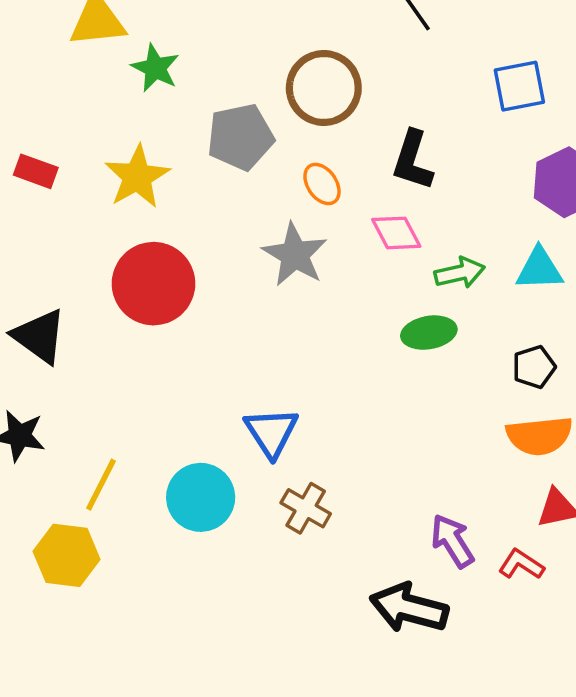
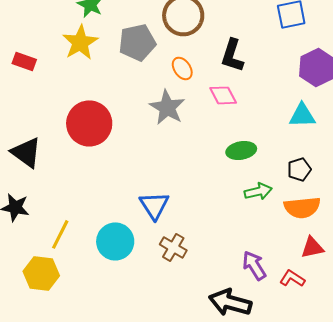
yellow star: (137, 177) -> (80, 42), moved
green arrow: (460, 273) -> (258, 191), moved

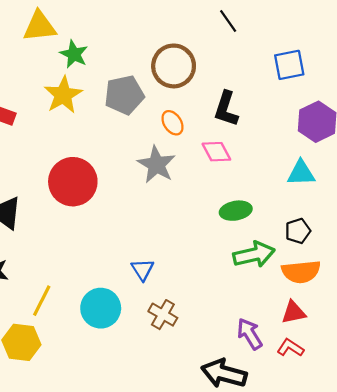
green arrow: (258, 191) -> (254, 255), size x1.4
blue triangle: (154, 205) -> (142, 270), size x0.7
red triangle: (312, 247) -> (294, 312), moved

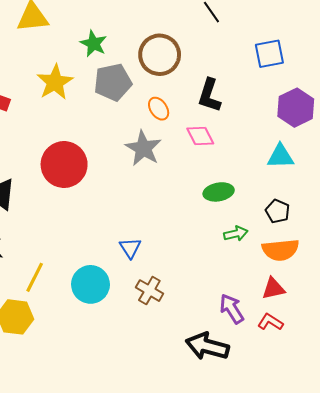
green star: (74, 54) -> (94, 44), moved
black pentagon: (298, 231) -> (277, 211), turned -30
green arrow: (254, 255) -> (236, 234), size x0.6

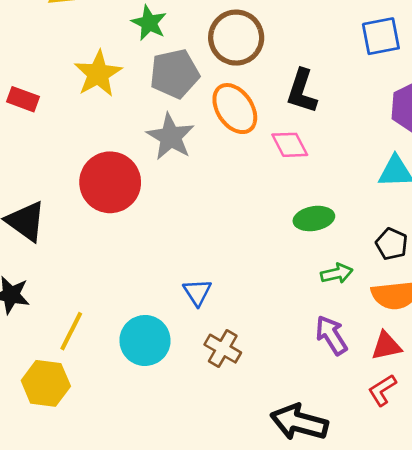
orange ellipse: (159, 109) -> (235, 109), size x1.6
gray star: (143, 148) -> (170, 137), moved
purple arrow: (232, 309) -> (331, 335), moved
red L-shape: (270, 322) -> (382, 390), turned -65

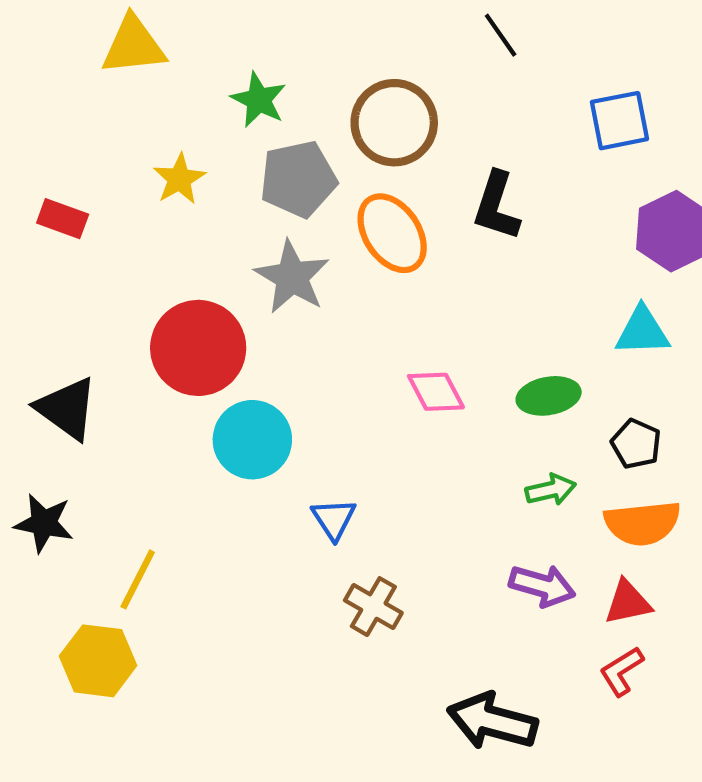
yellow star: (98, 74) -> (179, 179), size x0.7
pink diamond: (290, 145) -> (436, 392), moved
green ellipse: (314, 219) -> (549, 396), moved
purple arrow: (331, 335) -> (542, 586), turned 138
cyan circle: (145, 340) -> (252, 440), moved

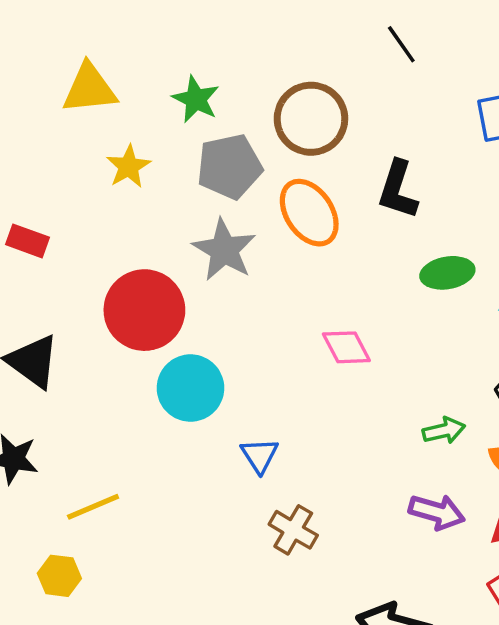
yellow triangle: (133, 46) -> (89, 89), moved
red rectangle: (63, 219) -> (27, 241), moved
green ellipse: (549, 396) -> (447, 273), moved
yellow line: (138, 579) -> (93, 507), turned 40
yellow hexagon: (98, 661) -> (59, 576), size x0.7

